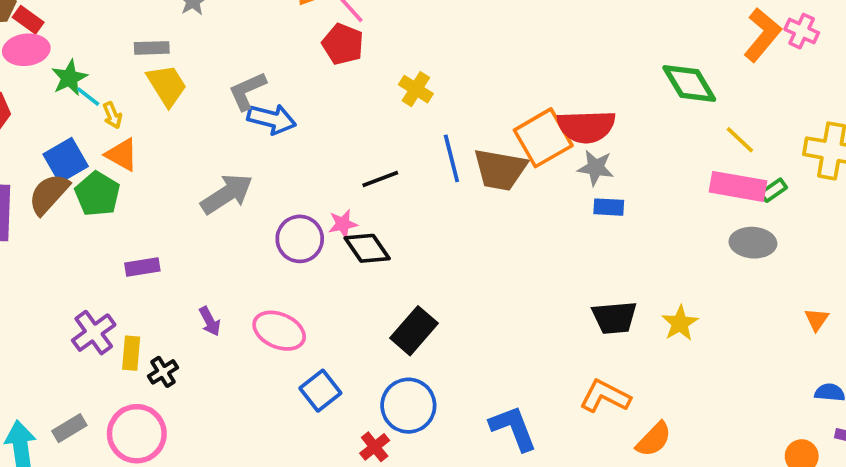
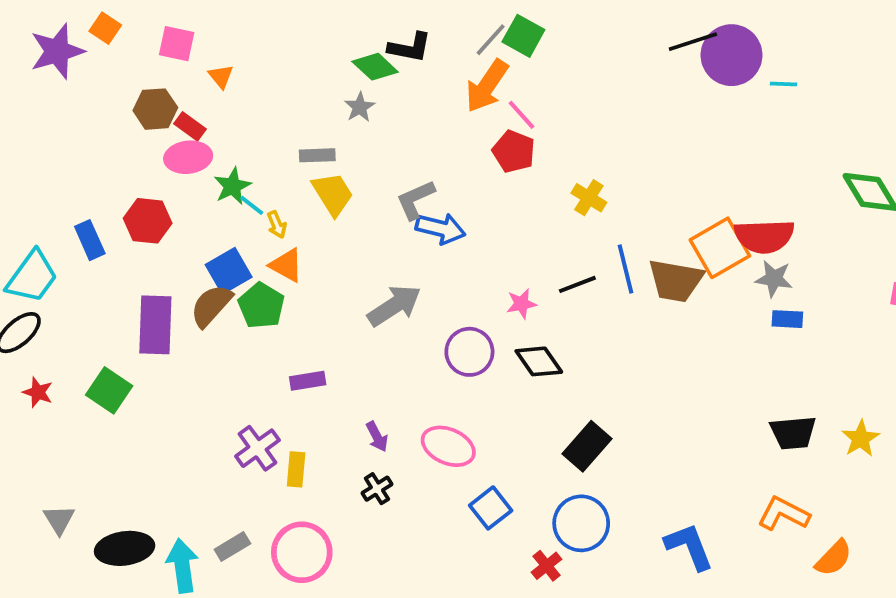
black line: (380, 179) -> (577, 284), moved
pink star: (343, 224) -> (521, 304), moved
black cross: (163, 372) -> (377, 489), moved

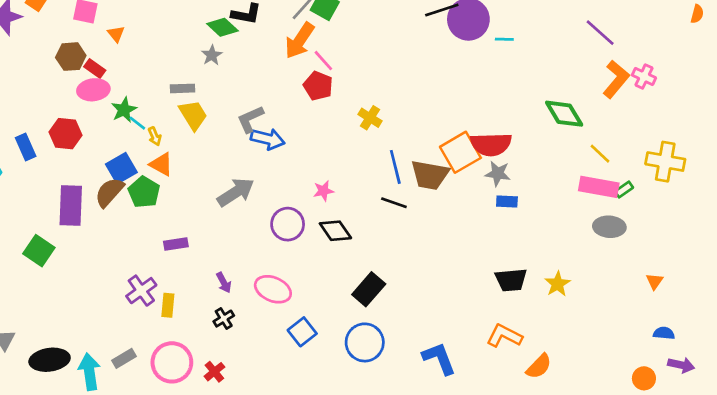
black line: (577, 284) -> (394, 203), moved, turned 40
red cross: (547, 566) -> (214, 372), moved

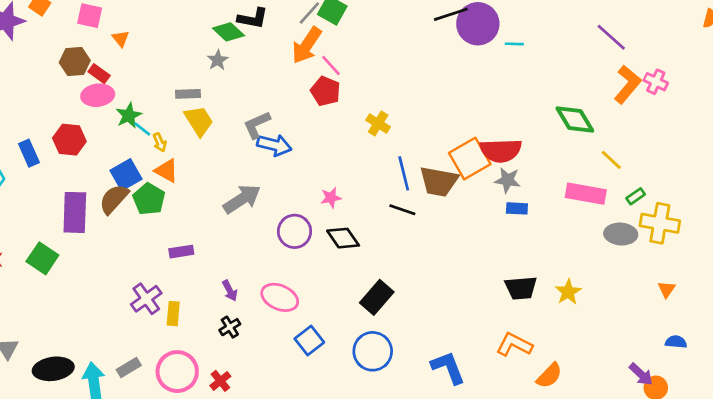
yellow cross: (665, 162) -> (660, 223), moved
pink rectangle: (599, 187) -> (586, 194), moved
purple arrow: (681, 365) -> (641, 374), moved, turned 30

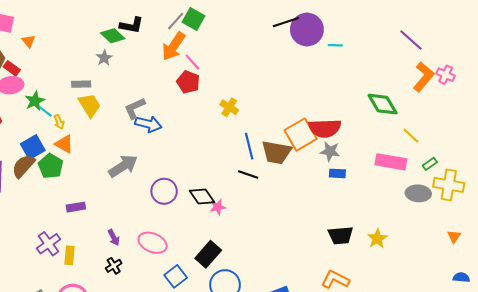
pink star: (331, 198) -> (218, 207), moved
black rectangle: (377, 297) -> (208, 254), moved

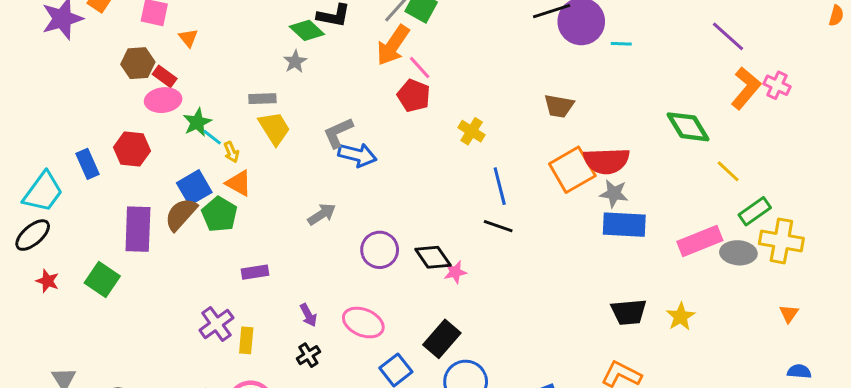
brown trapezoid: (276, 152) -> (559, 106), moved, size x0.7
pink rectangle: (391, 162) -> (700, 241), moved, turned -32
green rectangle: (430, 164) -> (755, 211), size x1.5
gray arrow: (123, 166) -> (322, 214), size x0.7
blue rectangle: (337, 173) -> (624, 225), size x1.8

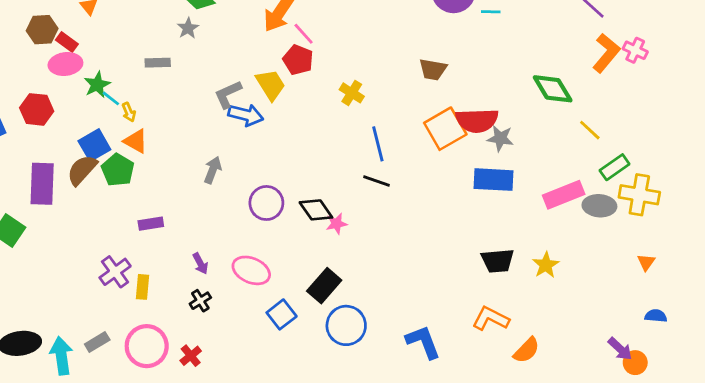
yellow trapezoid: (274, 128) -> (271, 85), moved
gray star: (614, 194) -> (500, 138), moved
gray arrow: (322, 214) -> (213, 170), turned -36

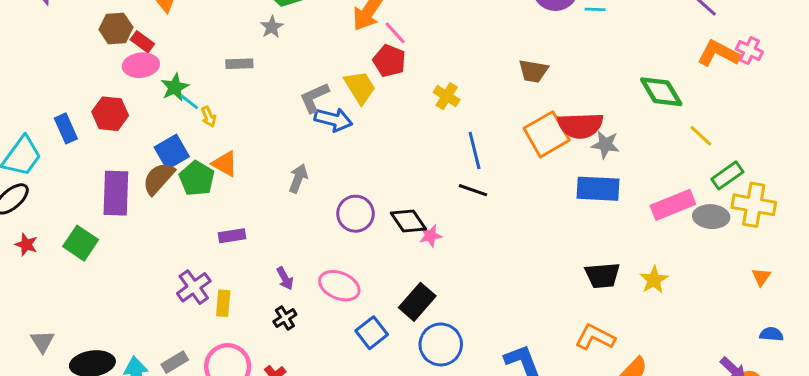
orange L-shape: (606, 53) -> (719, 53), turned -102
orange triangle: (136, 141) -> (225, 164), moved

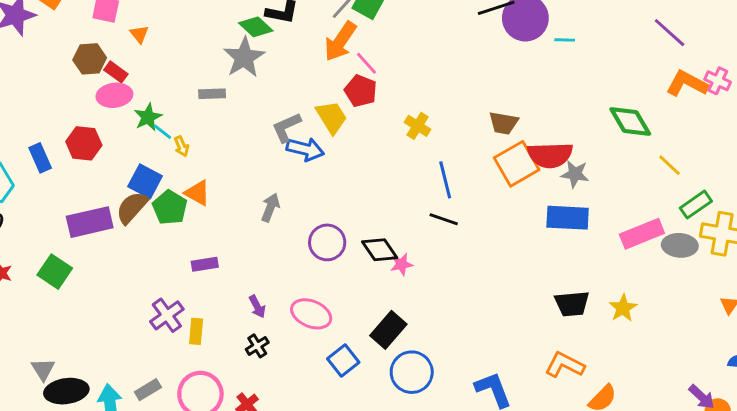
gray star: (272, 27) -> (244, 57), size x1.8
brown trapezoid: (533, 71) -> (503, 123), moved
blue square: (172, 152) -> (145, 181), turned -32
purple rectangle: (116, 193) -> (90, 222), turned 75
gray triangle: (42, 342) -> (43, 369), moved

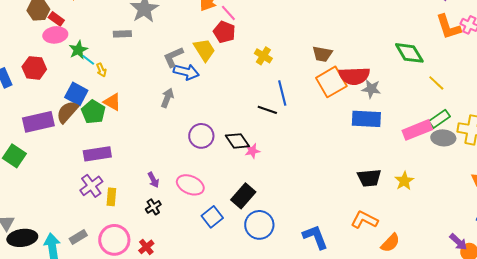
orange L-shape: (687, 84) -> (448, 27), turned -136
green rectangle: (696, 205) -> (439, 119), moved
gray arrow: (270, 207) -> (167, 98), moved
black line: (444, 219) -> (267, 110), moved
purple rectangle: (205, 264) -> (97, 154), moved, size x1.5

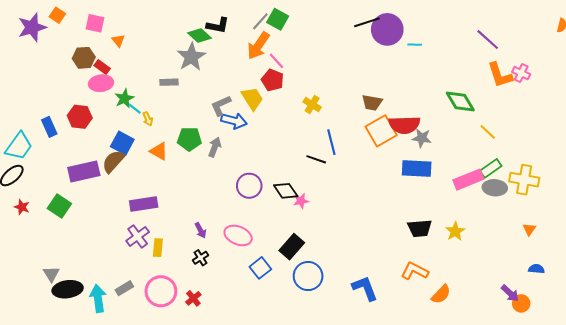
green pentagon: (93, 112) -> (189, 139), moved, turned -30

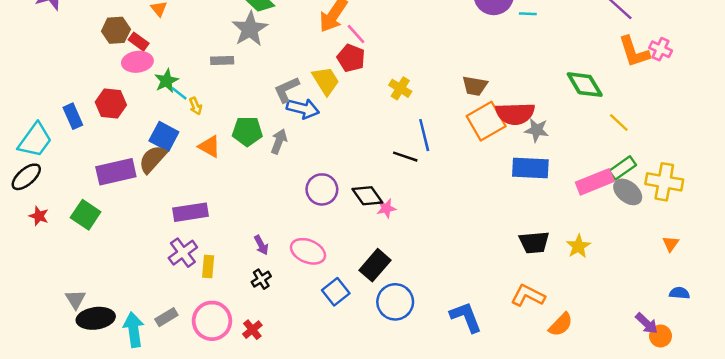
gray ellipse: (495, 188) -> (628, 192), turned 35

